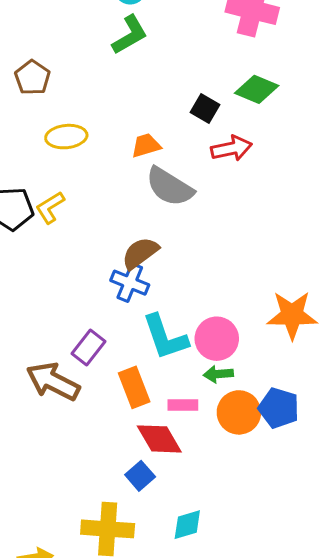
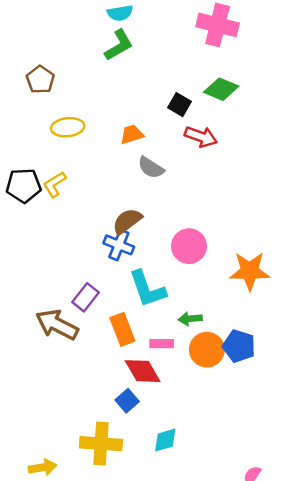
red arrow: (232, 148) -> (201, 137), turned 32
gray semicircle: (170, 187) -> (151, 168), size x0.7
pink circle: (217, 339) -> (189, 246), moved

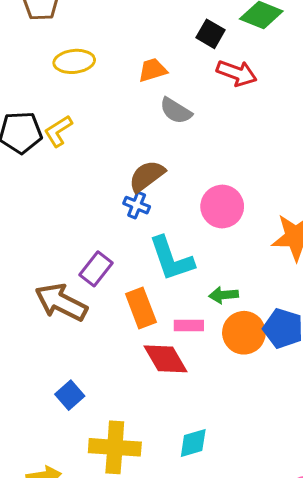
blue cross: (119, 245) -> (137, 205), size x0.7
blue square: (127, 401) -> (70, 395), moved

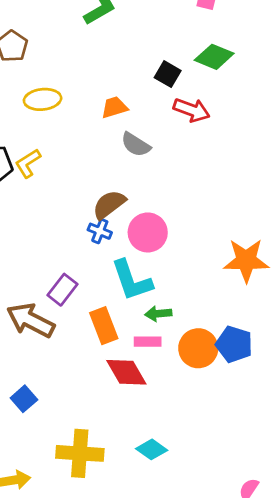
pink circle: (222, 206) -> (148, 232), moved
green arrow: (224, 295) -> (158, 314), moved
blue square: (70, 395) -> (24, 399), moved
cyan diamond: (193, 443) -> (152, 449), turned 52

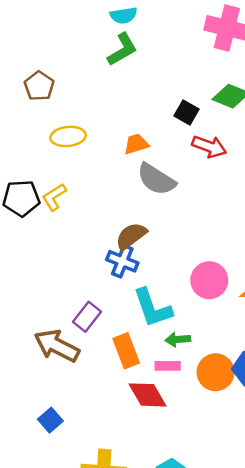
gray semicircle: (136, 145) -> (156, 179), size x1.4
blue cross: (100, 231) -> (122, 261), size x1.4
pink circle: (148, 232) -> (209, 280), moved

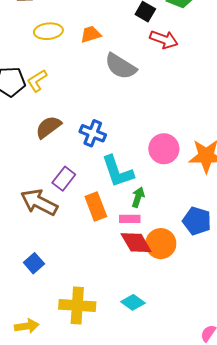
orange trapezoid: (136, 144) -> (91, 34), moved
brown semicircle: (131, 236) -> (48, 127), moved
green arrow: (178, 339) -> (138, 197), turned 114
orange circle: (216, 372) -> (161, 244), moved
red diamond: (147, 395) -> (136, 243), moved

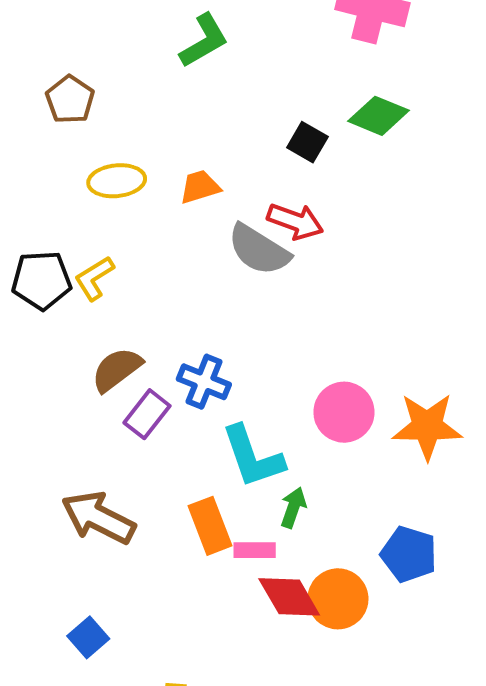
red arrow: (164, 39) -> (295, 221), moved
purple rectangle: (64, 179) -> (147, 414), moved
pink rectangle: (130, 219) -> (255, 550), moved

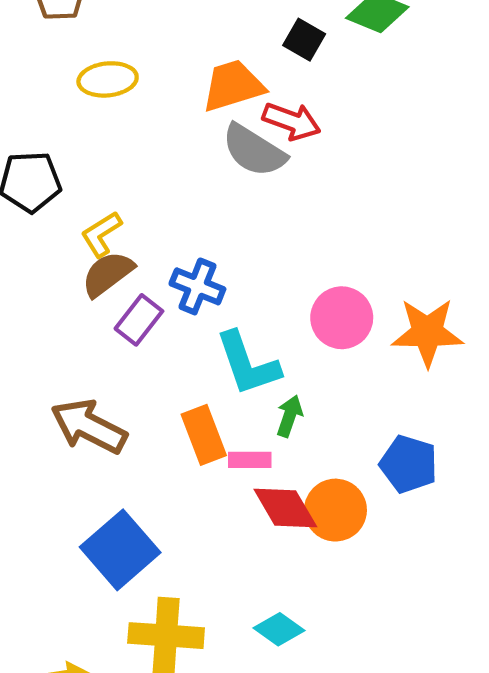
orange trapezoid: (200, 187) -> (233, 86), moved, size x1.5
yellow L-shape: (94, 278) -> (101, 234), moved
blue square: (88, 637) -> (120, 550), moved, size x1.8

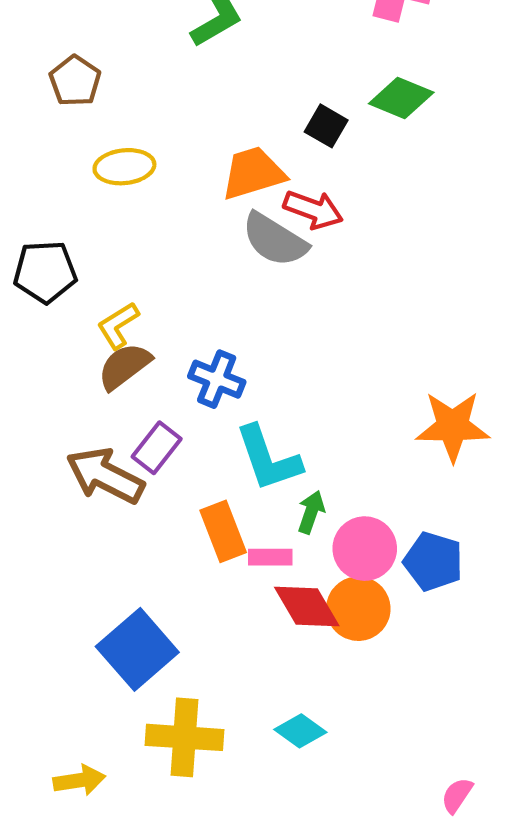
pink circle: (342, 318) -> (365, 549), moved
purple rectangle: (139, 320) -> (157, 448), moved
brown arrow: (89, 426) -> (105, 476), moved

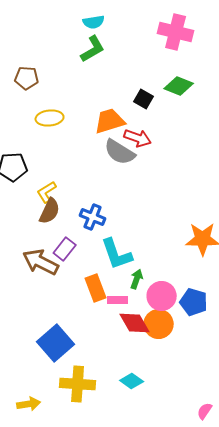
brown pentagon: (75, 81) -> (27, 78), turned -30
brown semicircle: (124, 366) -> (50, 211), turned 152

